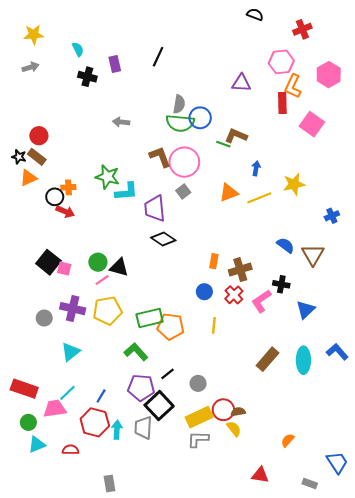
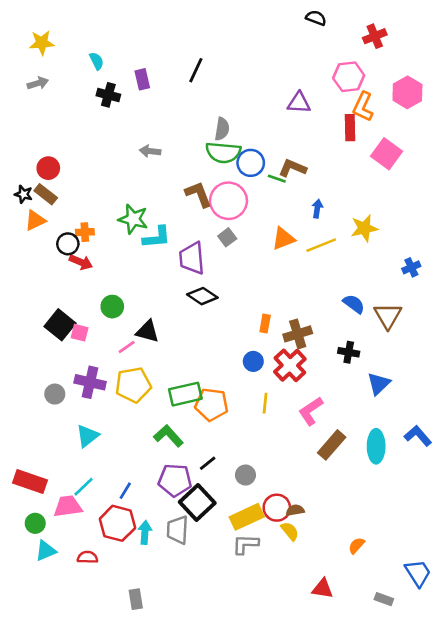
blue circle: (200, 118) -> (251, 163), moved
green circle: (98, 262) -> (112, 307), moved
red cross: (234, 295) -> (290, 365), size x1.4
pink L-shape: (261, 301) -> (311, 411), moved

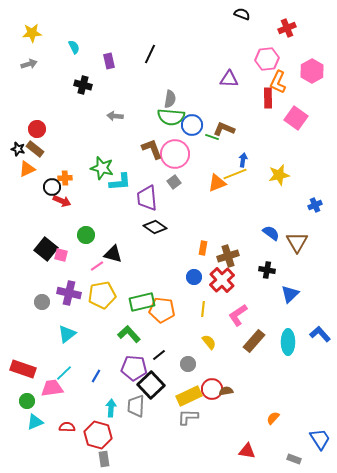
black cross: (108, 95) -> (83, 85), moved
yellow line: (321, 245) -> (235, 174), moved
red hexagon: (117, 523) -> (98, 435), moved
yellow semicircle: (290, 531) -> (209, 342), moved

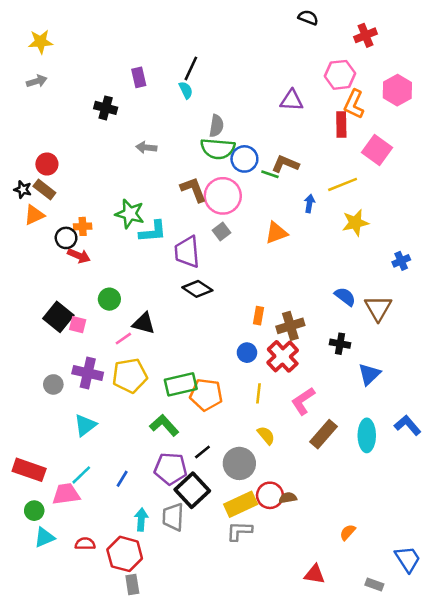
cyan semicircle: (74, 47) -> (186, 90), moved
yellow line: (235, 174) -> (343, 184), moved
gray circle: (188, 364) -> (239, 463), size x1.6

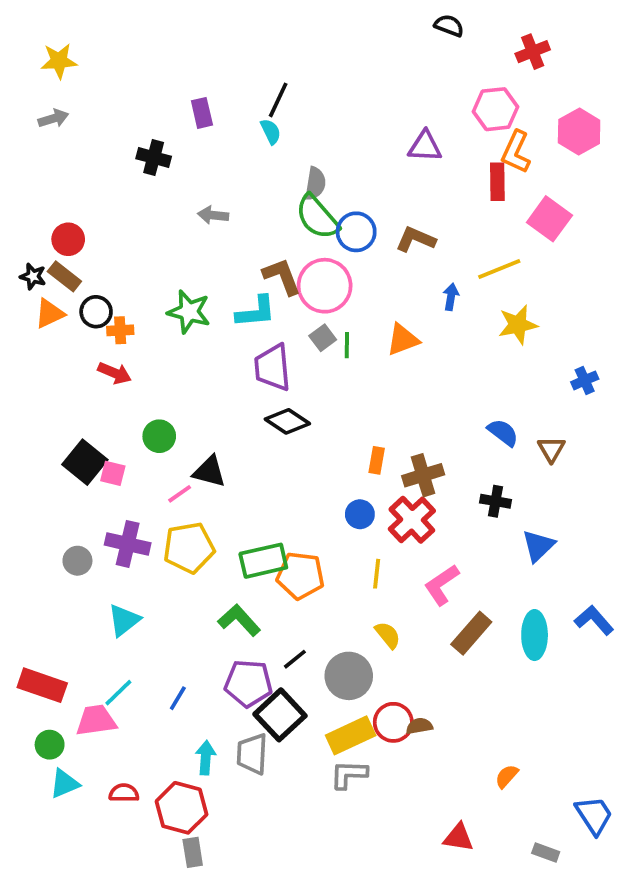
green semicircle: (218, 149) -> (317, 217), turned 44
green line: (270, 174) -> (347, 345), moved, turned 72
cyan L-shape: (153, 232) -> (256, 312), moved
black circle: (66, 238) -> (96, 312), moved
brown triangle: (378, 308) -> (551, 449), size x0.7

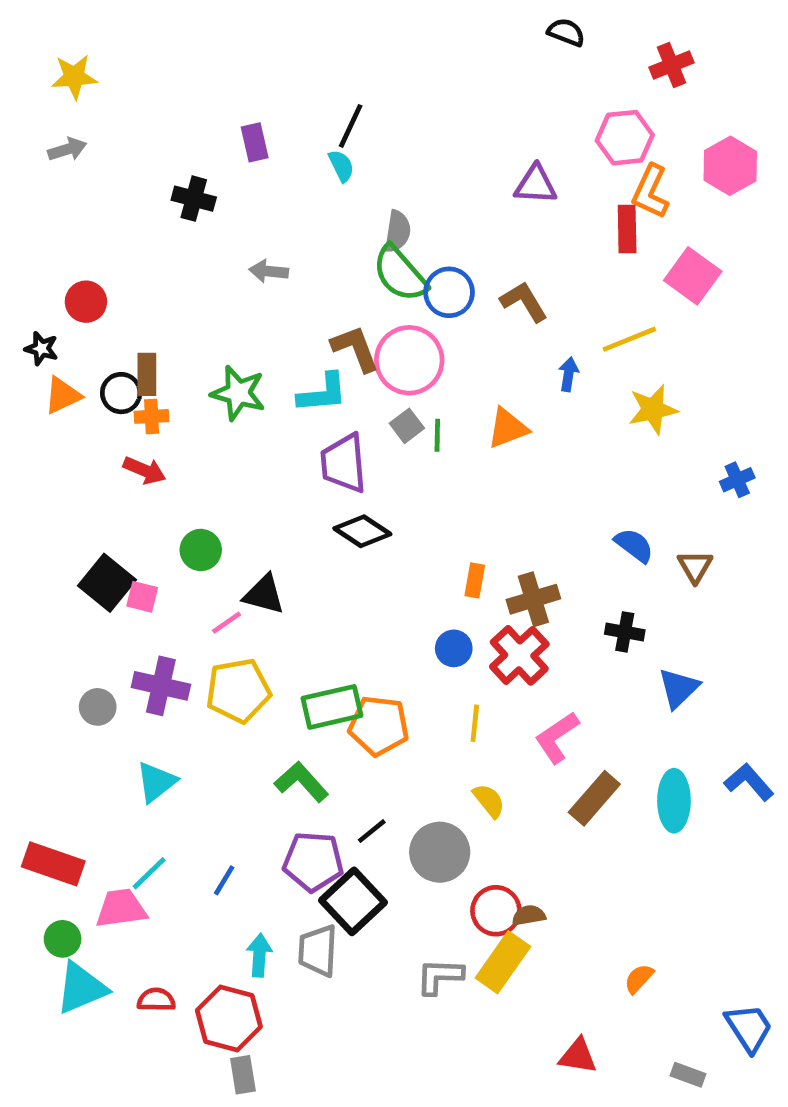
brown L-shape: (416, 239) -> (524, 302), turned 36
brown rectangle: (64, 276) -> (147, 374), moved, turned 52
yellow rectangle: (351, 735) -> (503, 962), moved, turned -30
cyan triangle: (64, 784) -> (81, 988), size x1.4

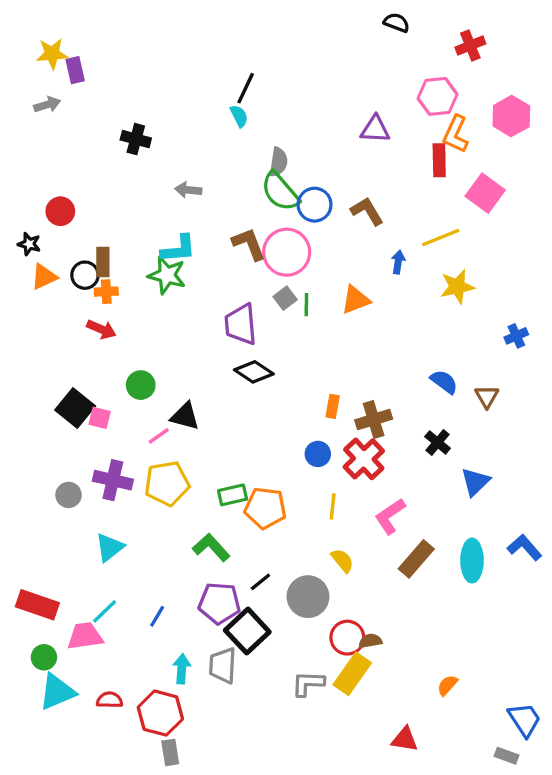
purple rectangle: (255, 142) -> (75, 70), moved
cyan L-shape: (323, 393) -> (178, 249), moved
black cross: (625, 632) -> (438, 442), turned 30
green rectangle: (332, 707) -> (233, 495), size x0.7
gray rectangle: (688, 1075) -> (506, 756), moved

